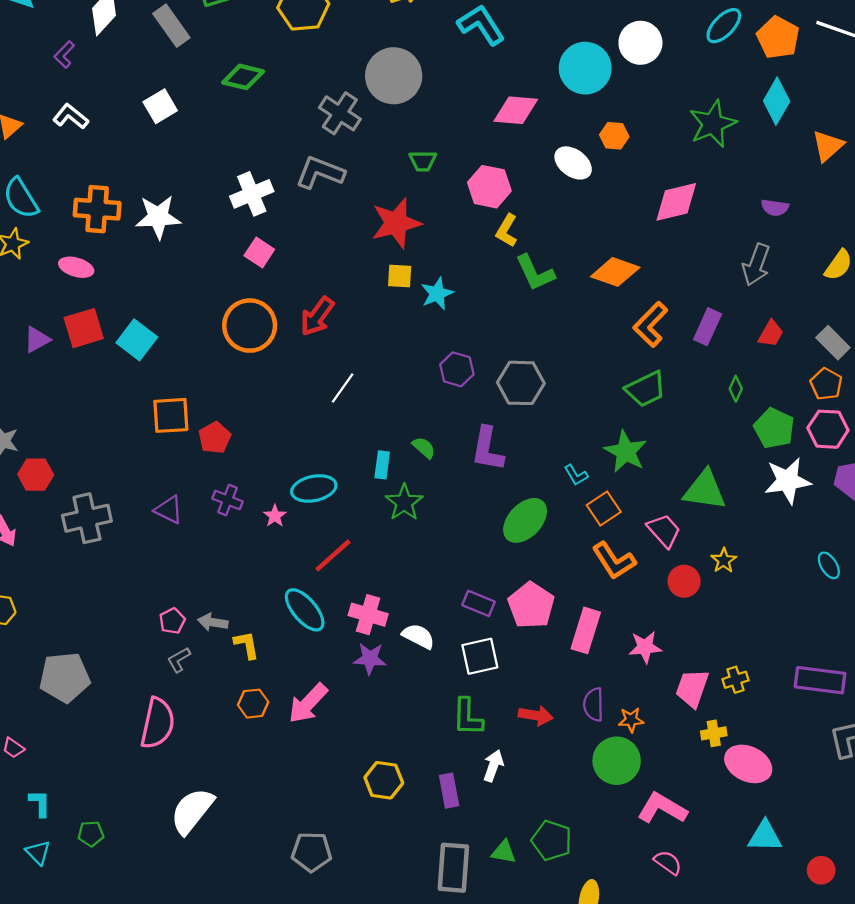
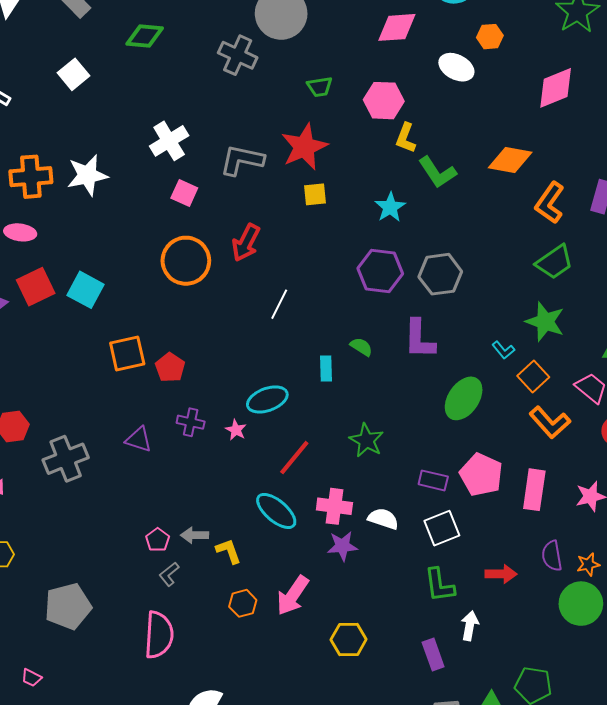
gray L-shape: (320, 173) -> (242, 160), moved
cyan star: (437, 294) -> (390, 207), moved
purple hexagon: (457, 369) -> (380, 271), size x1.4
green star: (404, 502) -> (366, 440), moved
yellow hexagon: (384, 780) -> (349, 640), moved

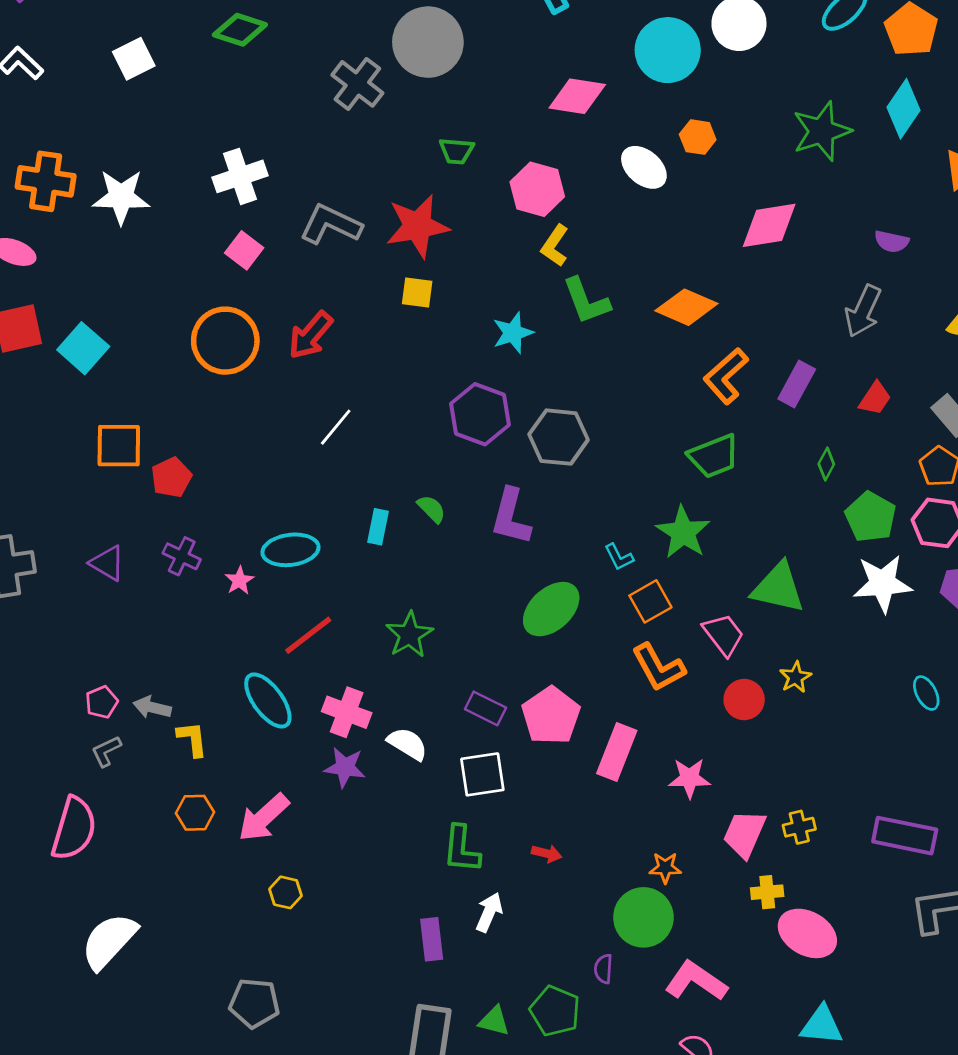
purple semicircle: (552, 556) -> (603, 969), moved, size x0.7
red arrow: (501, 574) -> (547, 853), size x0.7
yellow hexagon: (349, 640) -> (286, 892), moved, size x0.7

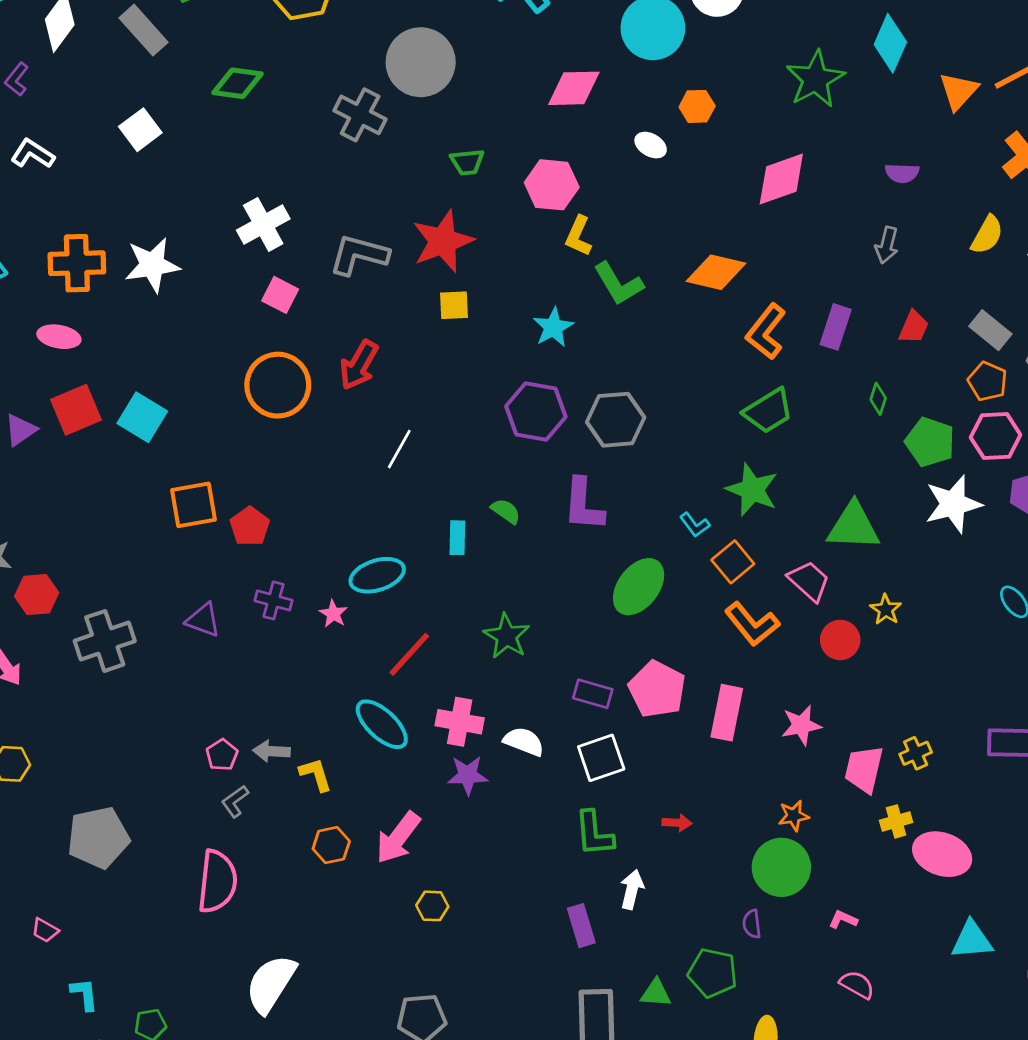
white ellipse: (644, 167) -> (651, 145), size x0.7
gray arrow: (863, 311) -> (887, 245), size x0.7
pink L-shape: (696, 981) -> (843, 919), size x0.5

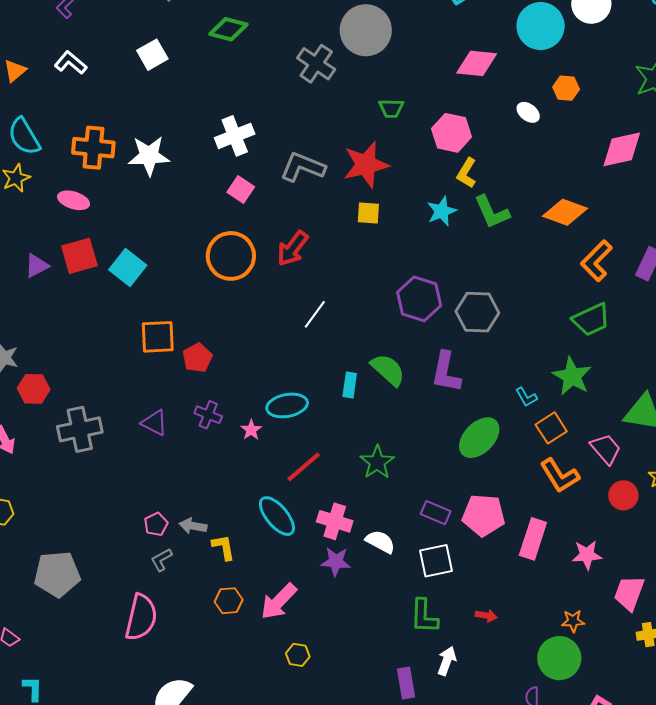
cyan star: (553, 327) -> (442, 211), moved
green semicircle: (506, 511) -> (388, 370), size x1.6
pink pentagon: (657, 689) -> (484, 515), turned -30

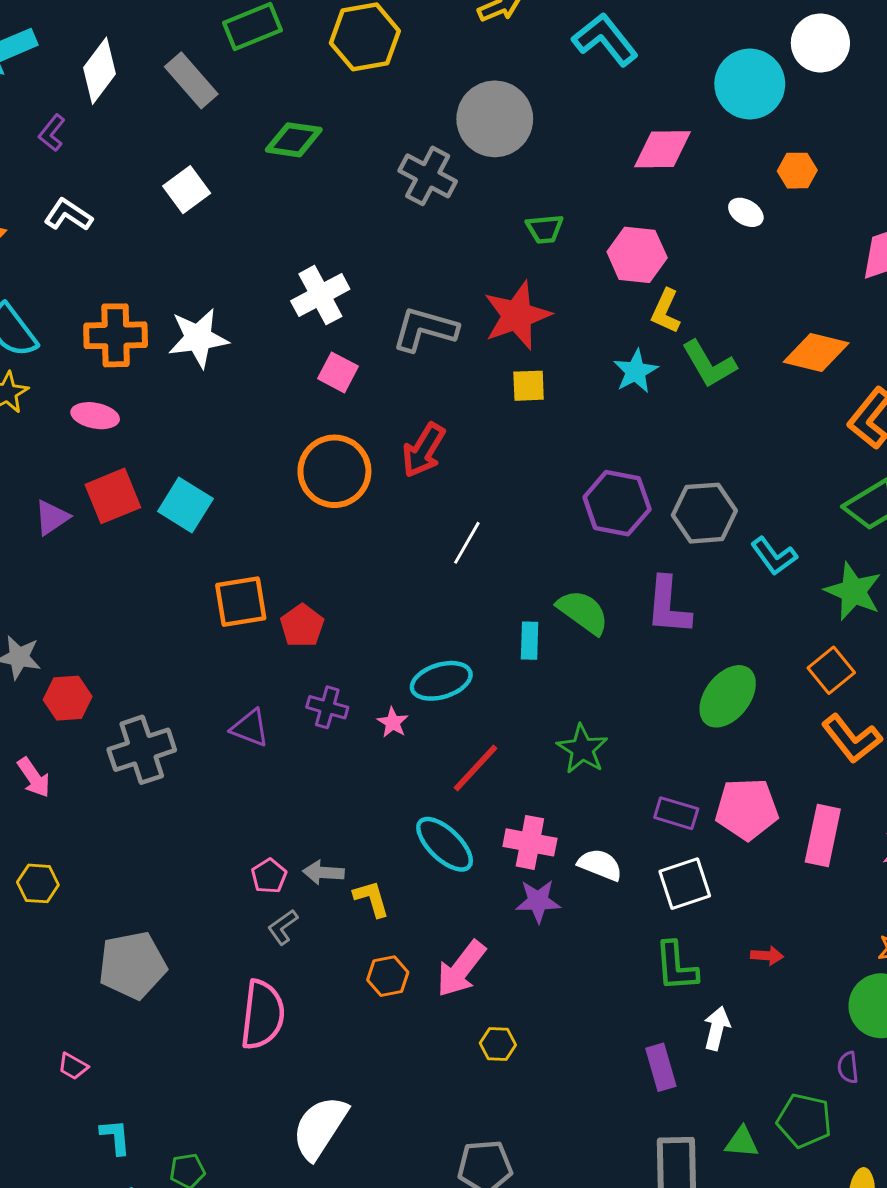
cyan L-shape: (526, 397) -> (774, 556), moved, size x1.4

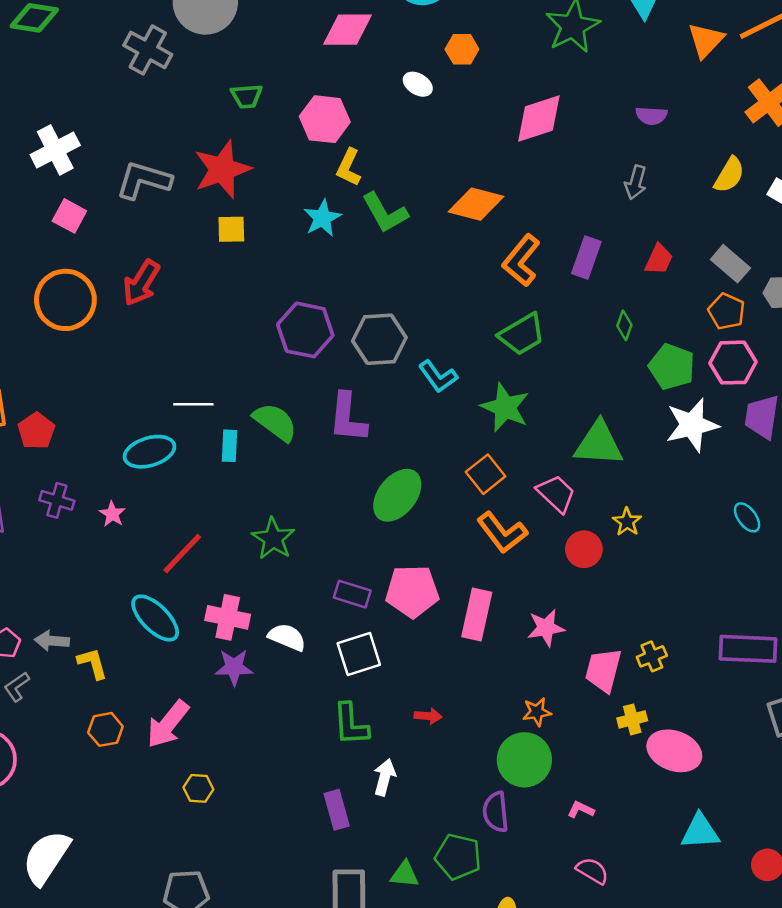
white line: (467, 543) -> (193, 404), moved, turned 60
cyan ellipse: (441, 681) -> (150, 452), moved
purple semicircle: (848, 1067) -> (496, 812), size x1.5

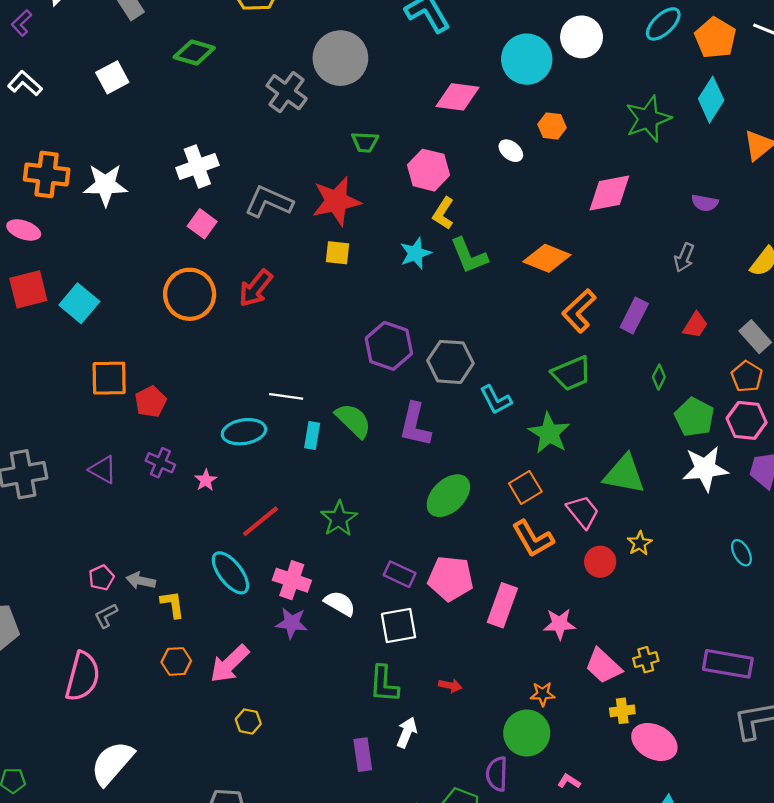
pink trapezoid: (603, 670) -> (603, 666), turned -69

